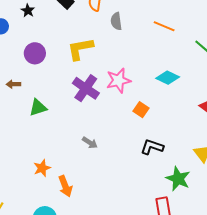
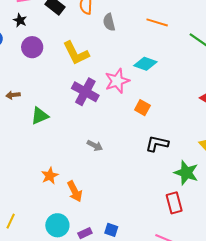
yellow L-shape: (80, 49) -> (76, 53), turned -100
purple circle: (35, 53) -> (32, 47), moved
cyan diamond: (168, 78) -> (145, 64), moved

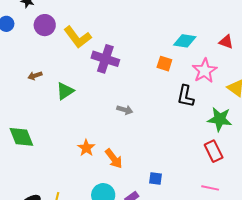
yellow L-shape: (76, 53) -> (77, 37), moved
cyan diamond: (145, 64) -> (185, 41), moved
pink star: (117, 81) -> (205, 71), moved
black L-shape: (157, 144) -> (186, 96), turned -80
blue square: (111, 230) -> (156, 179), moved

